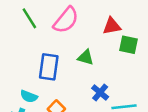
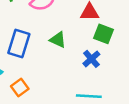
blue cross: (100, 93) -> (91, 59), moved

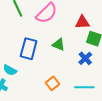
orange square: (20, 87) -> (52, 83), moved

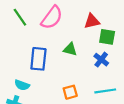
orange square: (52, 83) -> (70, 92), turned 32

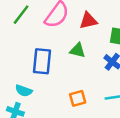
green line: (20, 17) -> (21, 15), turned 72
red triangle: (92, 21) -> (88, 21), moved

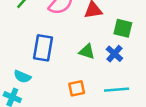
green triangle: (77, 50) -> (87, 52), moved

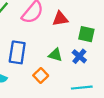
orange square: (77, 88) -> (41, 76), moved, turned -32

